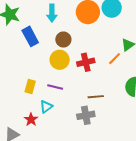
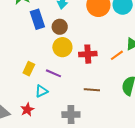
brown circle: (63, 40) -> (60, 27), moved
gray cross: (86, 115) -> (71, 115), moved
red star: (31, 120) -> (27, 110), moved

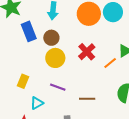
red cross: (88, 54) -> (87, 52), moved, turned -36
purple line: (53, 73) -> (58, 87), moved

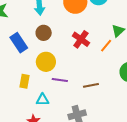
blue rectangle: (29, 31) -> (19, 43), moved
yellow circle: (55, 58) -> (46, 62), moved
cyan triangle: (37, 103) -> (43, 100), turned 40

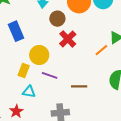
brown circle: (44, 33) -> (57, 19), moved
red cross: (81, 39) -> (68, 39), moved
yellow rectangle: (25, 81) -> (24, 70), moved

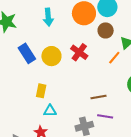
brown circle: (57, 19) -> (106, 30), moved
yellow circle: (39, 55) -> (51, 56), moved
purple line: (50, 75) -> (105, 116), moved

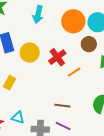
orange line: (114, 58) -> (74, 72), moved
cyan triangle: (50, 111) -> (18, 118), moved

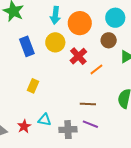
orange circle: (73, 21) -> (80, 23), moved
yellow circle: (30, 53) -> (55, 42), moved

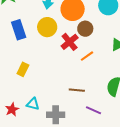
brown circle: (109, 40) -> (85, 29), moved
purple line: (90, 124) -> (94, 110), moved

